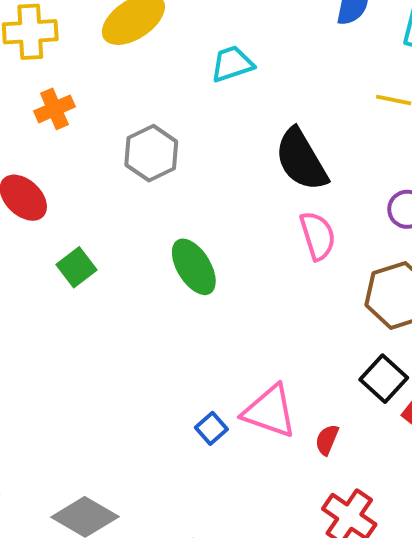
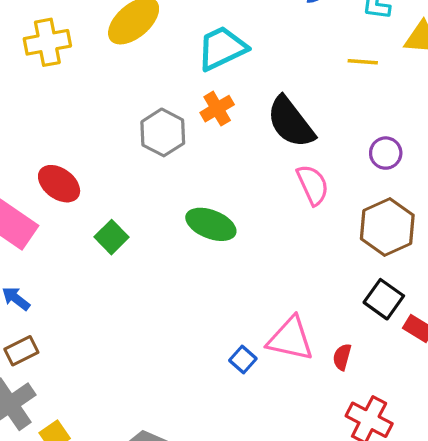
cyan trapezoid: (232, 64) -> (222, 48), size x1.4
orange cross: (54, 109) -> (217, 109), moved
green ellipse: (194, 267) -> (211, 224), turned -30

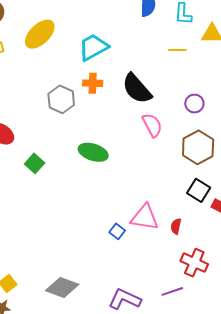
orange cross: (217, 109) -> (93, 83), turned 36

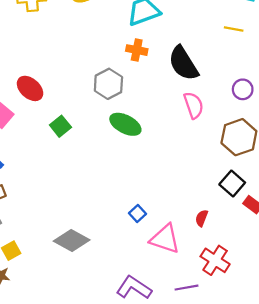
gray hexagon: (61, 99) -> (108, 84), moved
pink triangle: (145, 217) -> (165, 239), moved
gray diamond: (62, 287) -> (72, 241), moved

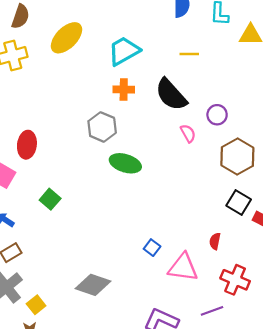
yellow line: (234, 29) -> (189, 54), moved
red ellipse: (30, 88) -> (27, 145), turned 65
purple circle: (243, 89) -> (217, 115), moved
pink semicircle: (194, 105) -> (188, 133), size x0.7
green square: (60, 126) -> (50, 199), moved

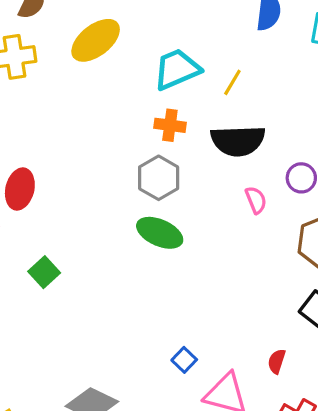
yellow line: (189, 54) -> (232, 82), moved, turned -66
black semicircle: (171, 95) -> (238, 141), turned -57
gray hexagon: (102, 127) -> (159, 178), moved

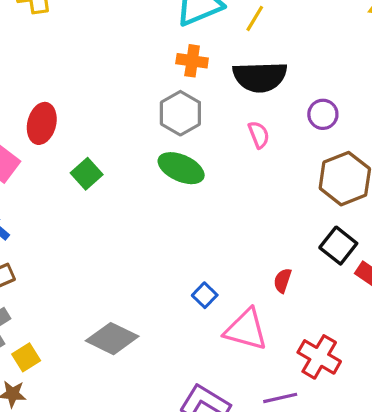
pink semicircle: (256, 200) -> (259, 135), moved
green square: (44, 272) -> (87, 174), moved
red semicircle: (277, 361) -> (283, 281), moved

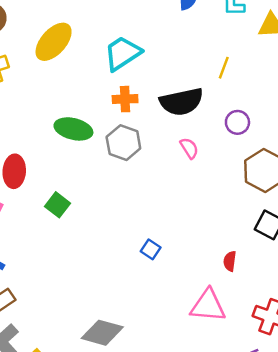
yellow line: (255, 18) -> (224, 68), moved
green ellipse: (181, 168) -> (73, 129), moved
blue square: (205, 295) -> (151, 249), moved

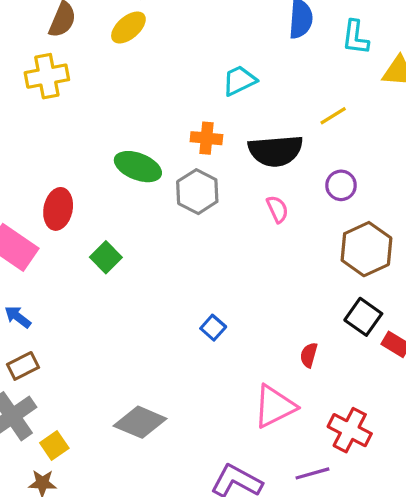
yellow ellipse: (54, 42) -> (128, 28), moved, size x0.7
cyan trapezoid: (123, 53) -> (239, 81), moved, size x0.7
yellow line: (224, 68) -> (333, 116), turned 30
pink triangle: (208, 306) -> (274, 406), turned -39

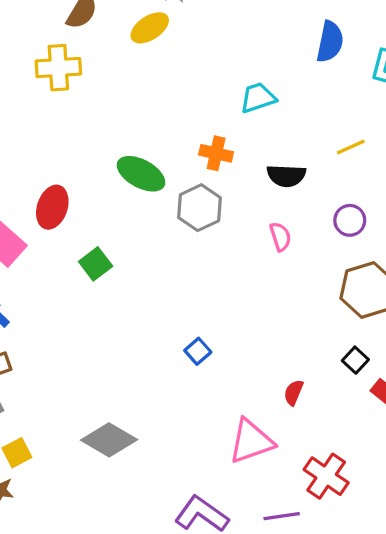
black semicircle: (276, 151) -> (286, 176), size x0.7
black square: (363, 317) -> (355, 360), size x0.7

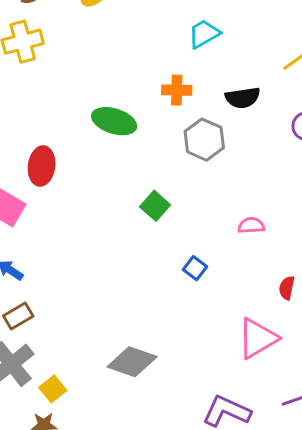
gray hexagon: (199, 208) -> (204, 140), moved
pink semicircle: (280, 237) -> (251, 225), moved, turned -65
green square: (96, 264) -> (155, 206), moved

